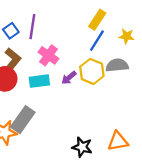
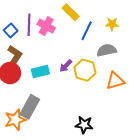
yellow rectangle: (97, 20) -> (71, 12), moved, turned -72
pink cross: (48, 55) -> (46, 26), moved
yellow hexagon: (92, 71) -> (85, 70), moved
orange triangle: (118, 141) -> (115, 81), moved

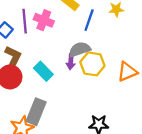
gray semicircle: (107, 50) -> (80, 49), moved
purple arrow: (66, 66) -> (71, 62), turned -32
cyan rectangle: (40, 72) -> (43, 71), turned 66

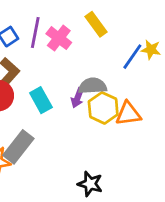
blue line: (89, 20) -> (132, 57), moved
orange triangle: (127, 72) -> (128, 114), moved

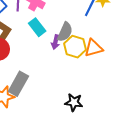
gray semicircle: (93, 86) -> (65, 32), turned 126
cyan rectangle: (41, 100) -> (37, 27), moved

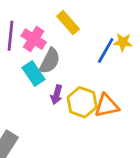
gray semicircle: (65, 32) -> (50, 61), moved

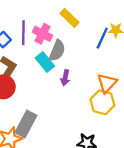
yellow hexagon: (82, 102) -> (102, 102), moved
orange triangle: (107, 106) -> (107, 83), turned -30

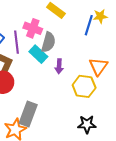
purple line: (23, 33) -> (17, 42), moved
yellow hexagon: (102, 102) -> (84, 86), moved

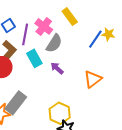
cyan rectangle: (38, 54) -> (34, 58), moved
purple arrow: (59, 66) -> (57, 68), turned 112
yellow hexagon: (84, 86) -> (60, 113), moved

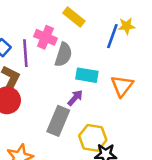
cyan rectangle: (34, 58) -> (87, 75), moved, turned -36
purple arrow: (57, 68) -> (75, 98), moved, turned 104
gray rectangle: (16, 103) -> (58, 121), moved

